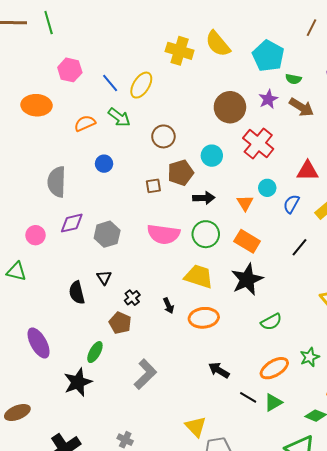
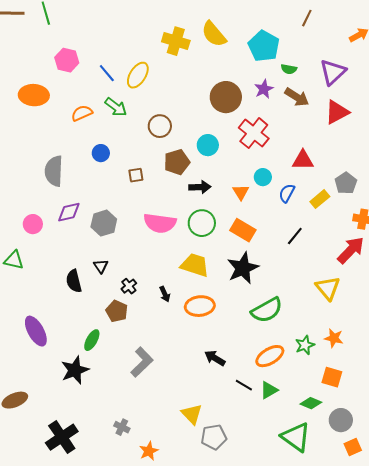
brown square: (153, 186) -> (136, 175), moved
green semicircle: (271, 322) -> (267, 310), size x1.5

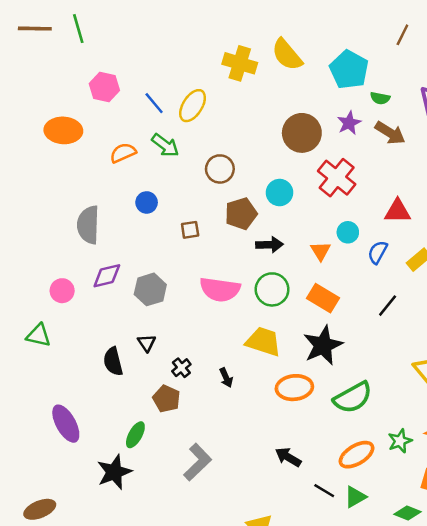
orange ellipse: (200, 306) -> (294, 388), moved

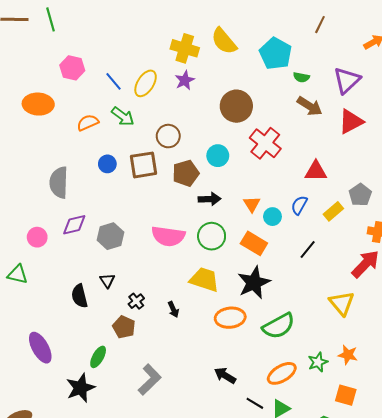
purple star: (349, 123) -> (185, 80), moved
brown square: (190, 230) -> (143, 165), moved, size x1.8
cyan circle: (348, 232) -> (272, 217), moved

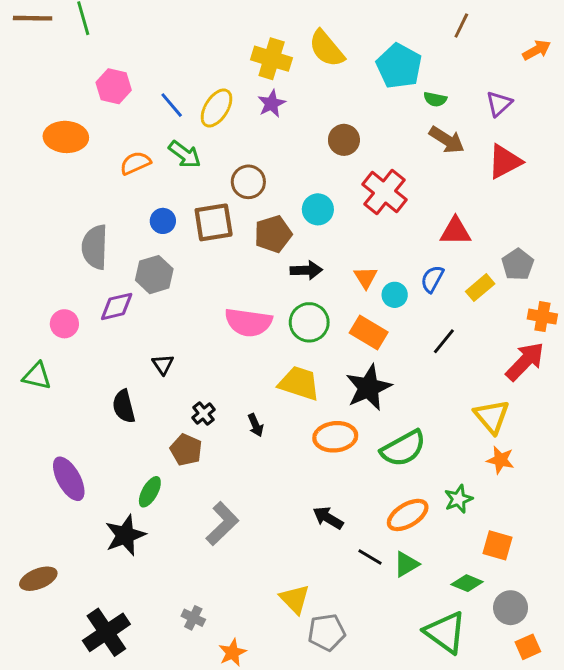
purple triangle: (347, 80) -> (499, 104), size x0.7
brown circle: (236, 106) -> (344, 140), size x0.7
gray hexagon: (110, 236) -> (154, 275), moved
black triangle: (107, 281) -> (163, 364), moved
orange star: (348, 355) -> (500, 460), moved

